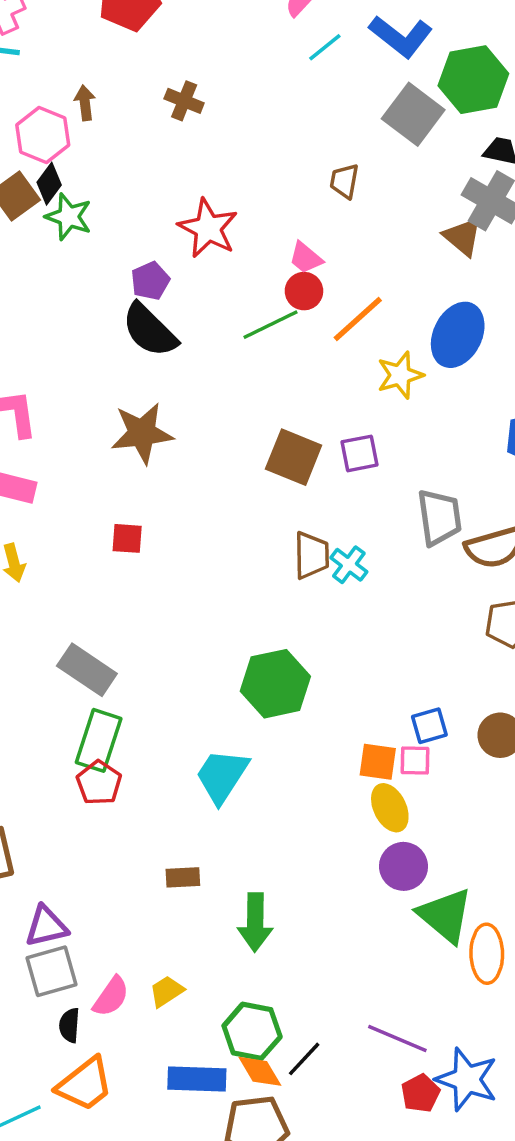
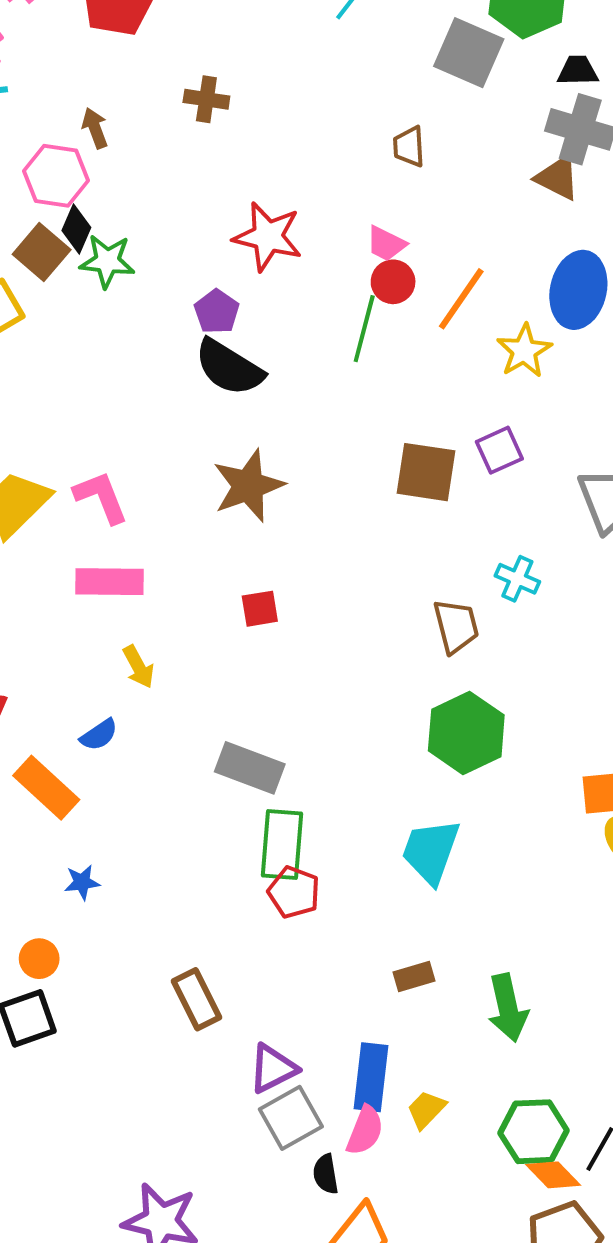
green line: (270, 325) -> (364, 329), turned -36
brown trapezoid: (312, 555) -> (456, 626), moved
blue rectangle: (197, 1079) -> (371, 1077), moved, turned -72

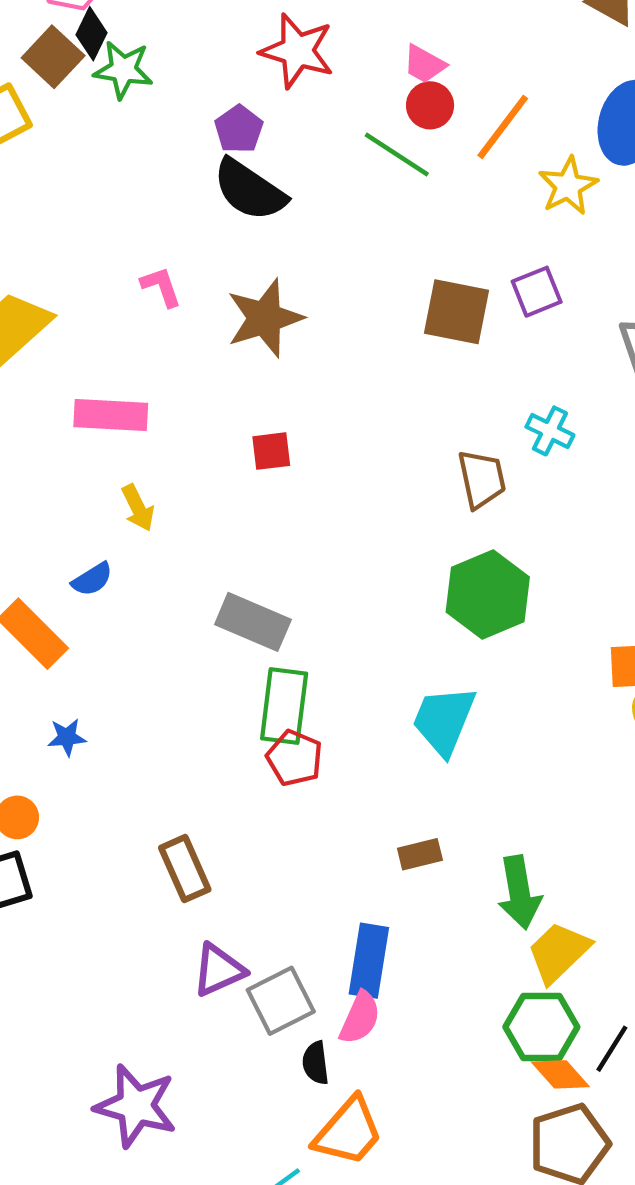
green line: (364, 329) -> (397, 154), turned -74
pink L-shape: (101, 497) -> (161, 287), moved, size x0.7
purple triangle: (273, 1069) -> (219, 970), moved
yellow trapezoid: (426, 1109) -> (559, 952), moved, size x1.5

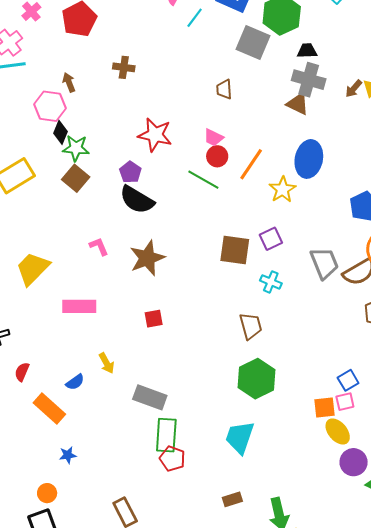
brown square: (53, 57) -> (76, 178), moved
cyan cross: (550, 431) -> (271, 282), moved
yellow arrow: (138, 508) -> (107, 363), moved

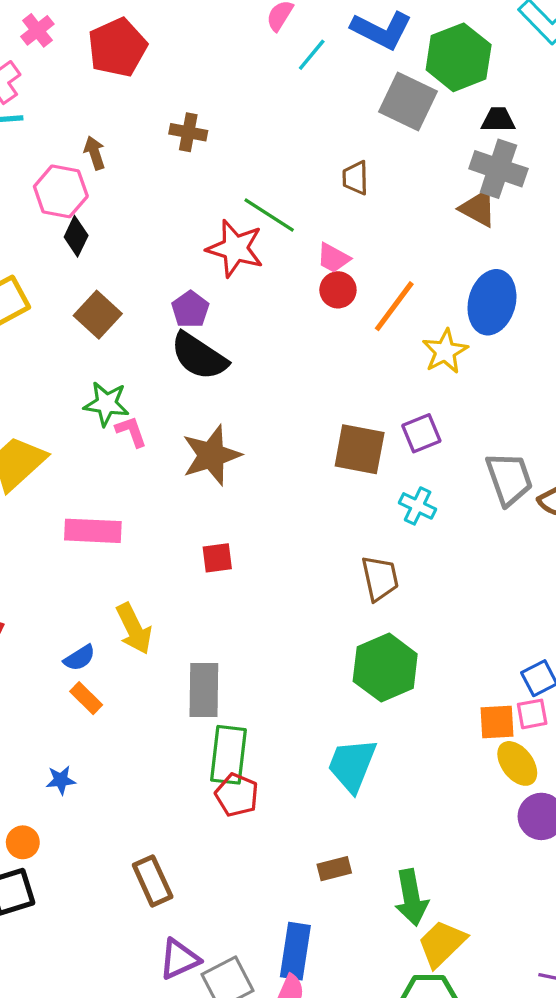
green star: (76, 148) -> (106, 404), moved
green line: (203, 180) -> (269, 215), moved
yellow arrow: (107, 363) -> (134, 629), size x1.4
gray rectangle: (150, 397) -> (204, 690), turned 68
orange rectangle: (49, 409) -> (86, 698), moved, size x0.6

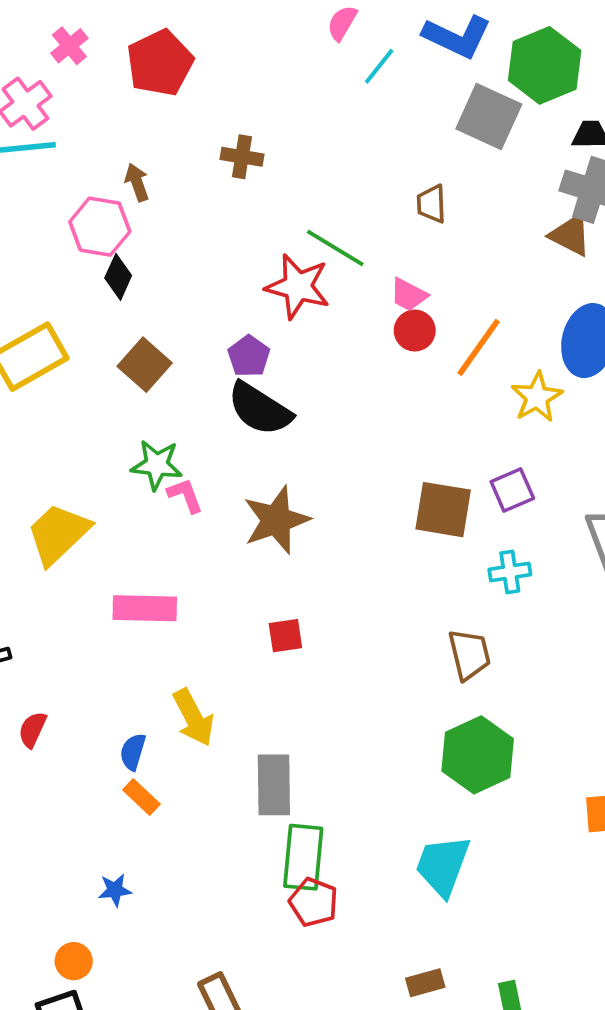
cyan cross: (418, 506) -> (510, 572), turned -33
blue semicircle: (79, 658) -> (133, 752), turned 140

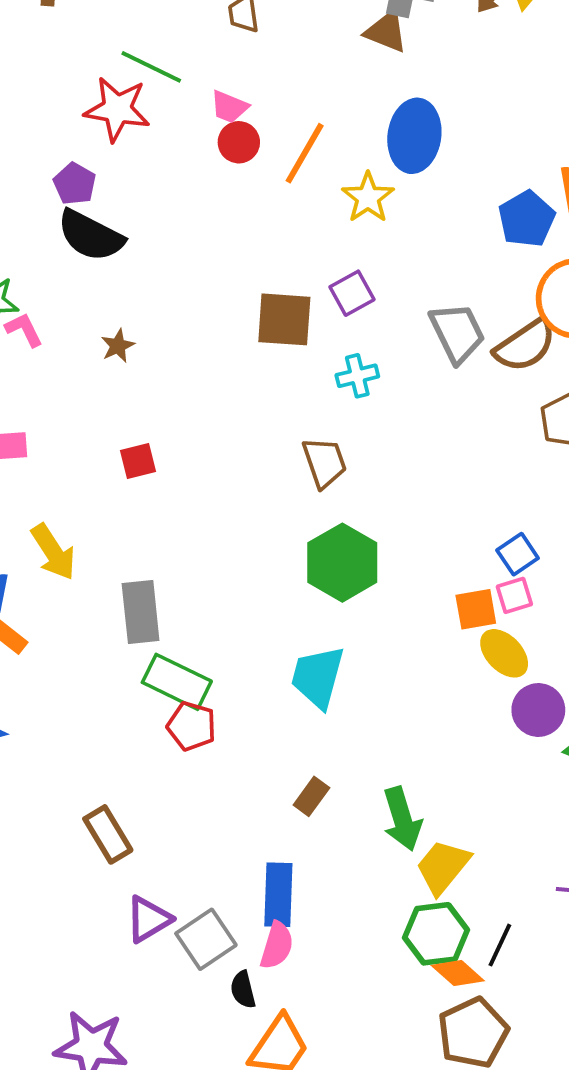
brown star: (276, 520) -> (118, 346), size x0.5
green rectangle: (303, 857) -> (177, 682), turned -64
brown rectangle: (425, 983) -> (311, 796), turned -33

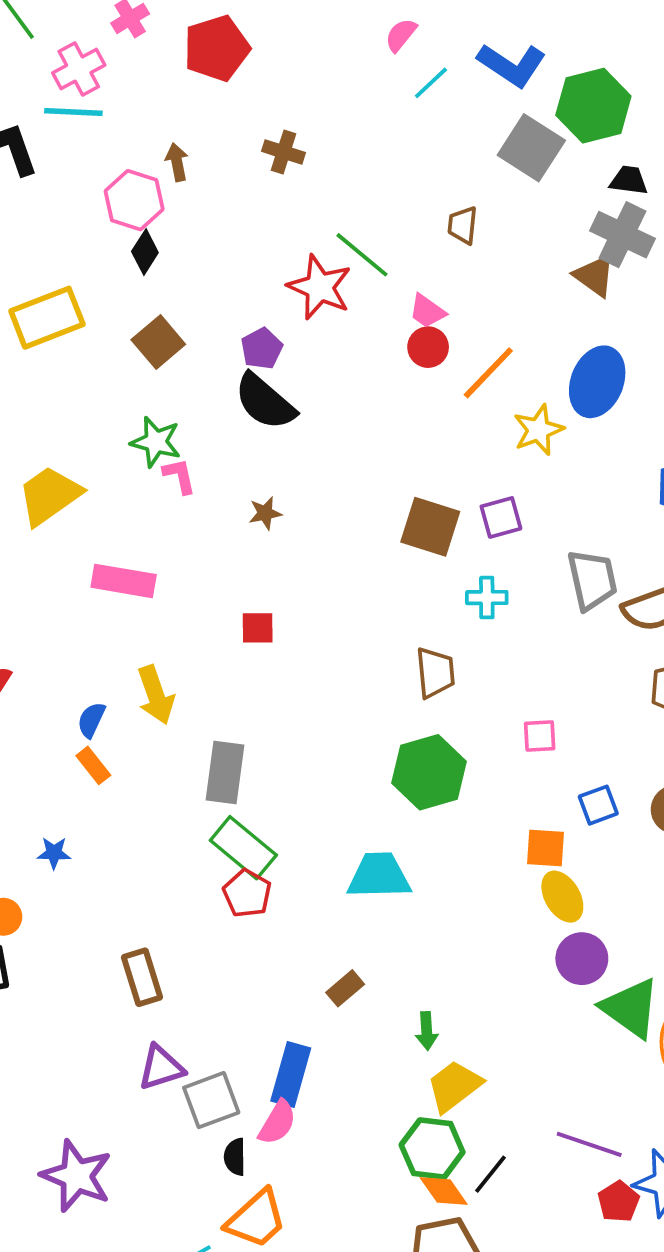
pink square: (514, 595) -> (540, 736), moved
cyan trapezoid: (318, 677) -> (379, 876), turned 60
green arrow: (402, 819) -> (427, 1031), size x0.6

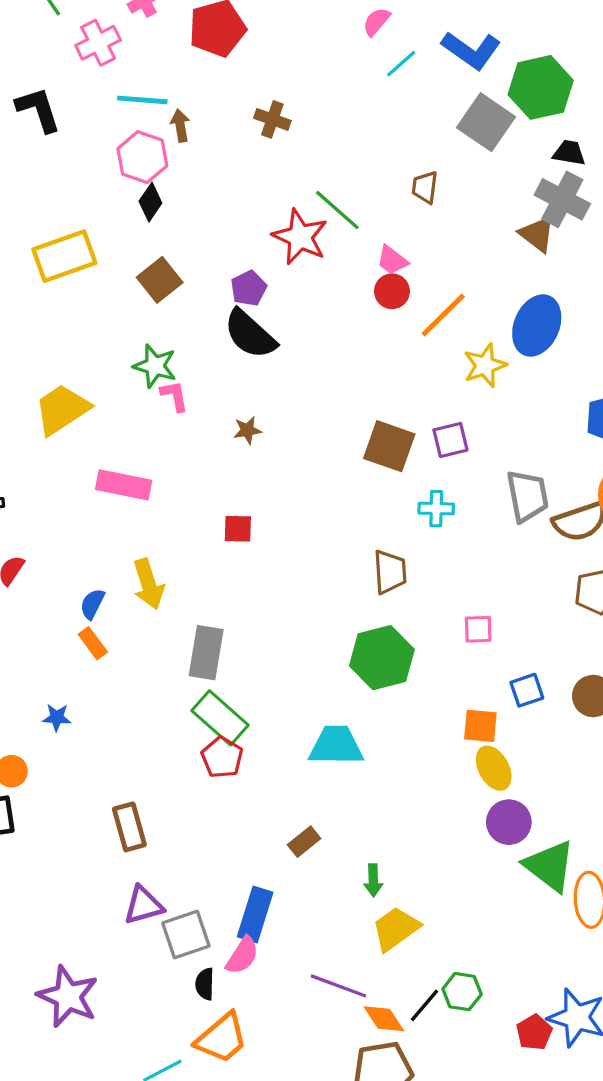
cyan line: (73, 112) -> (142, 100), moved
purple line: (589, 1144) -> (339, 986), moved
green hexagon: (432, 1148) -> (462, 992), moved, size x0.7

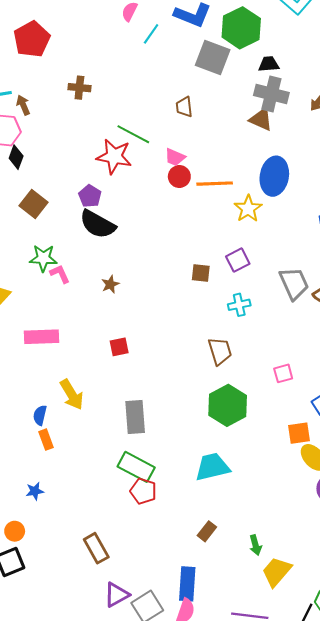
orange line: (443, 315) -> (215, 184), turned 56
brown square: (389, 446) -> (201, 273), size x0.6
orange rectangle: (93, 643) -> (46, 440), turned 30
gray rectangle: (206, 653) -> (135, 417), moved

